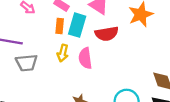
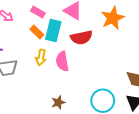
orange rectangle: (60, 26) -> (37, 32), turned -48

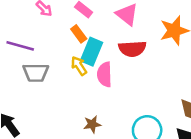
cyan rectangle: (53, 30) -> (92, 52), moved
yellow arrow: (41, 57) -> (79, 66), turned 126

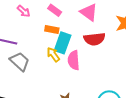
orange rectangle: (79, 34) -> (52, 30), turned -40
gray trapezoid: (36, 73) -> (20, 61), turned -135

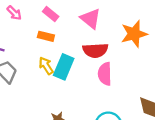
cyan rectangle: (63, 43) -> (64, 67), moved
pink semicircle: (74, 60) -> (105, 74), moved

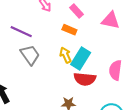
pink triangle: (91, 19) -> (111, 20), turned -36
red semicircle: (95, 50) -> (85, 79), moved

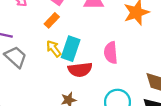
orange rectangle: (69, 30) -> (52, 20), turned -56

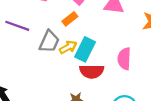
yellow arrow: (54, 49) -> (68, 47), turned 90
gray trapezoid: (16, 57) -> (49, 41), moved, turned 65

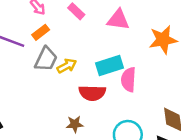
orange rectangle: (70, 19) -> (41, 32), moved
cyan rectangle: (85, 49) -> (110, 65), moved, turned 45

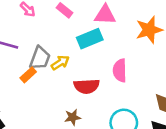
orange rectangle: (41, 32) -> (28, 75), moved
cyan rectangle: (110, 65) -> (90, 39), moved

